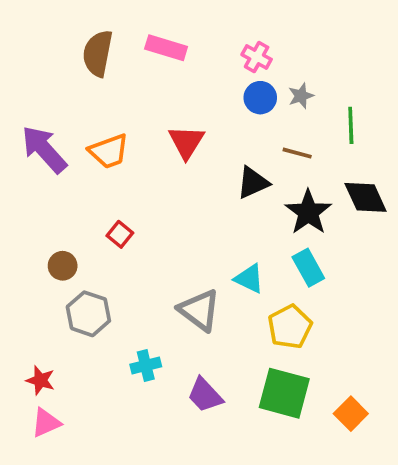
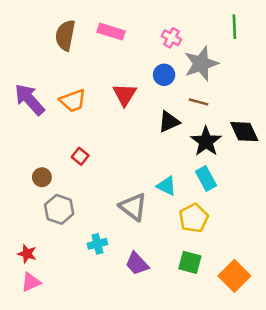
gray star: (301, 96) -> (201, 64), size x2.0
blue circle: (260, 98) -> (164, 75), moved
green line: (351, 125) -> (234, 27), moved
green square: (284, 393) -> (190, 262), size x0.7
orange square: (351, 414) -> (234, 276), size x1.4

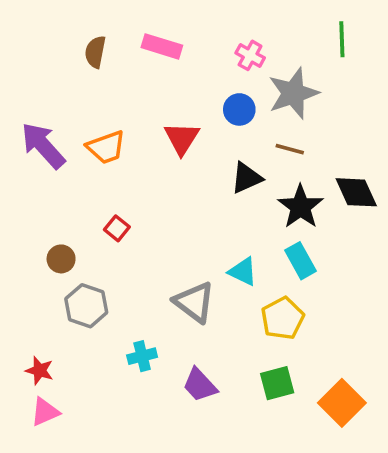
brown semicircle: (65, 35) -> (95, 52), size x0.7
green square: (190, 262) -> (277, 383), turned -30

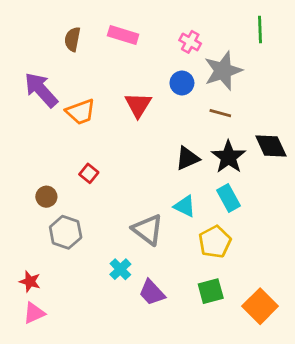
purple arrow: (43, 145) -> (41, 90), moved
black triangle: (246, 178) -> (187, 158), moved
cyan cross: (142, 356) -> (120, 269), moved, turned -30

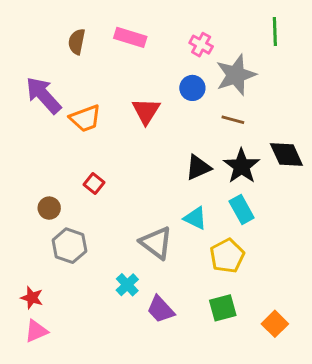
orange square: (260, 306) -> (275, 324), size x0.7

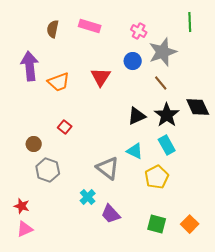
purple arrow: (43, 95) -> (30, 66), turned 36
brown line: (233, 120) -> (161, 83), turned 35
green square: (223, 308) -> (157, 224), moved, turned 30

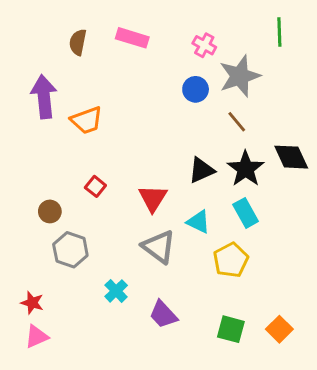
red triangle: (101, 77) -> (153, 198), moved
cyan cross: (88, 197) -> (116, 291), moved

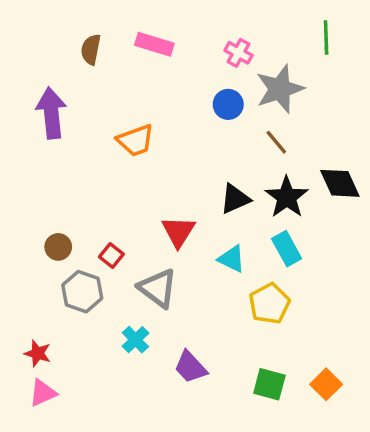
orange trapezoid: (87, 120) -> (135, 140), moved
red square: (95, 186) -> (111, 255), moved
gray triangle: (159, 247) -> (158, 288), moved

